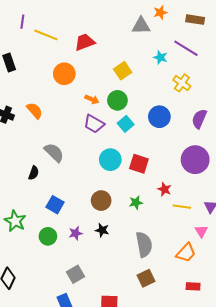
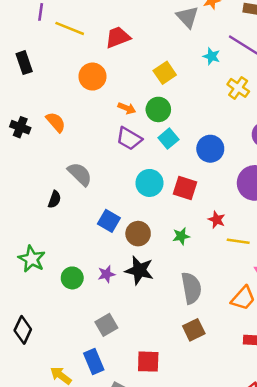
gray triangle: (141, 26) -> (187, 17), turned 48
blue circle: (159, 117) -> (210, 149), moved
blue square: (55, 205) -> (109, 221), moved
black star: (102, 230) -> (139, 270), size x1.6

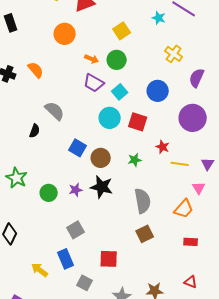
yellow cross: (238, 88) -> (174, 54), moved
cyan square: (168, 139) -> (120, 92), moved

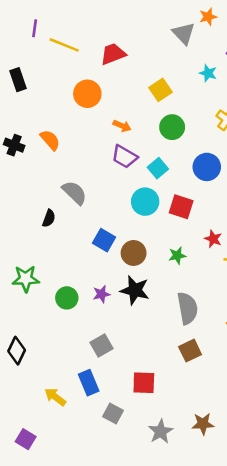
green circle: (117, 60) -> (172, 127), moved
green star: (17, 178) -> (26, 279), turned -30

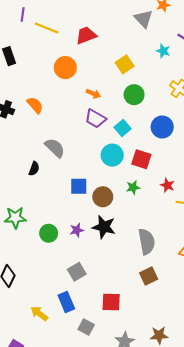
blue square: (104, 240) -> (79, 186), turned -30
green star: (177, 256) -> (133, 187), moved

